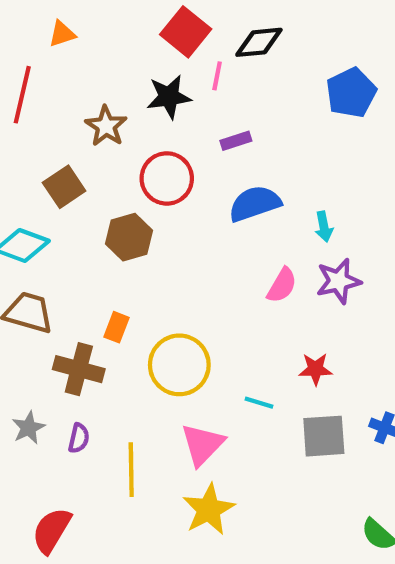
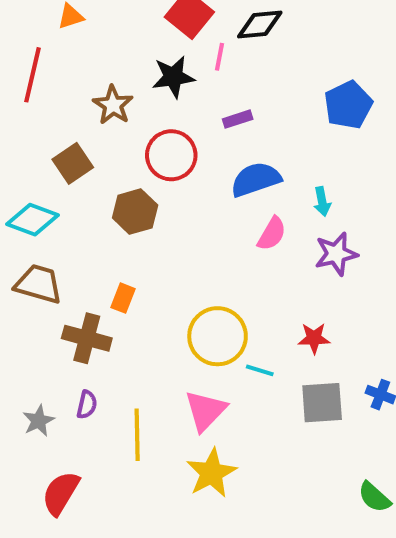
blue pentagon: (351, 93) -> (348, 105), moved
pink semicircle: (282, 285) -> (272, 234), moved
yellow circle: (179, 365) -> (218, 336), moved
gray star: (29, 428) -> (39, 421), moved

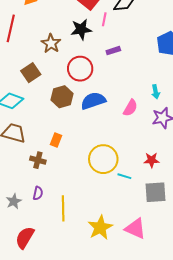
blue semicircle: (256, 179) -> (93, 101), moved
brown cross: (87, 338) -> (38, 160), size x0.7
pink triangle: (205, 411) -> (135, 228), moved, turned -50

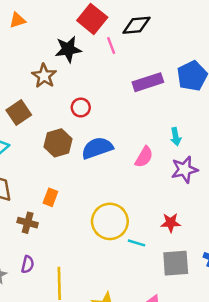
pink line: (104, 19) -> (111, 45), turned -32
black star: (81, 29) -> (68, 49), moved
purple rectangle: (113, 51) -> (148, 82), moved, size x1.6
red circle: (80, 69) -> (81, 107), size x0.6

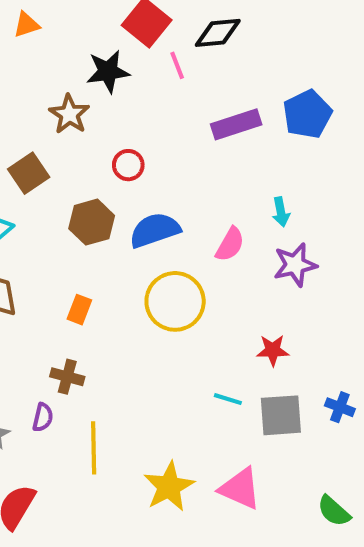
yellow circle: (110, 221) -> (175, 301), moved
brown cross: (28, 223) -> (67, 377), moved
cyan line: (136, 243) -> (228, 399), moved

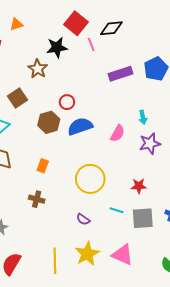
red circle: (128, 165) -> (67, 102), moved
yellow circle: (175, 301) -> (90, 179), moved
purple semicircle: (43, 417) -> (83, 219), moved, turned 112
yellow line: (94, 448) -> (55, 261), moved

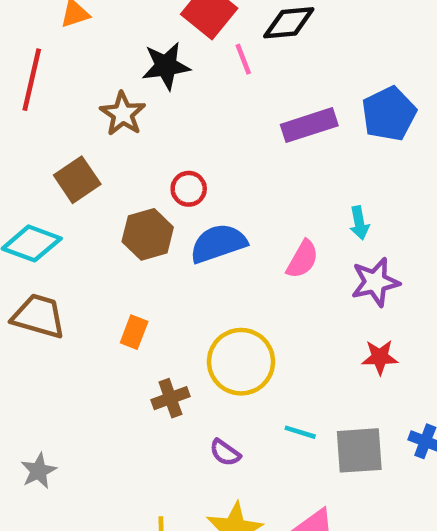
red star: (139, 186) -> (380, 357), moved
brown cross: (37, 199) -> (170, 398), moved, turned -35

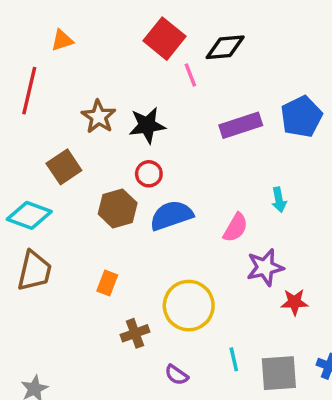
black star: (166, 66) -> (147, 125), moved
purple star: (375, 282) -> (265, 267), moved
brown trapezoid: (39, 316) -> (34, 271), turned 87
cyan line: (300, 432) -> (234, 359), turned 60

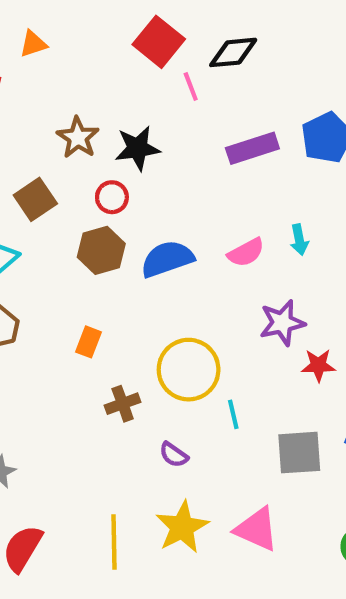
red circle: (149, 174) -> (112, 197), moved
pink semicircle: (236, 228) -> (246, 253), moved, turned 32
cyan line: (234, 359) -> (233, 414), moved

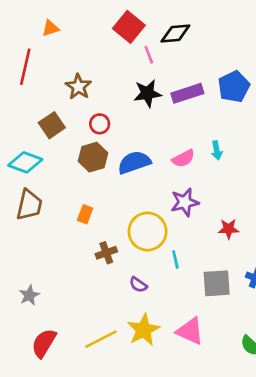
black star: (137, 148) -> (148, 93), moved
purple star: (282, 323) -> (185, 202), moved
yellow line: (114, 542) -> (101, 339), turned 64

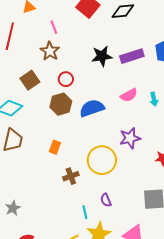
pink line: (149, 55) -> (54, 27), moved
pink semicircle: (183, 158) -> (129, 95), moved
cyan line: (175, 259) -> (85, 212), moved
purple semicircle: (138, 285) -> (106, 200), moved, turned 32

